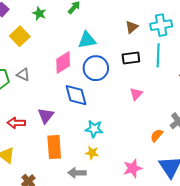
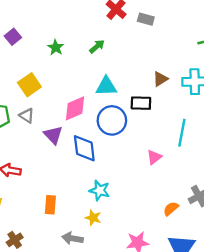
yellow square: (20, 36) -> (29, 85), moved
cyan line: (158, 55) -> (182, 133), moved
black rectangle: (131, 58) -> (141, 103), moved
purple triangle: (46, 116) -> (53, 135), moved, turned -30
orange rectangle: (54, 147) -> (50, 205), size x0.7

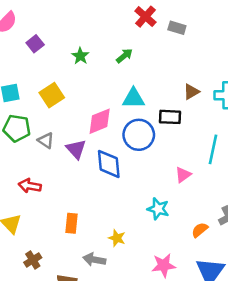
gray triangle: (27, 116) -> (46, 140), moved
cyan star: (100, 190) -> (158, 209), moved

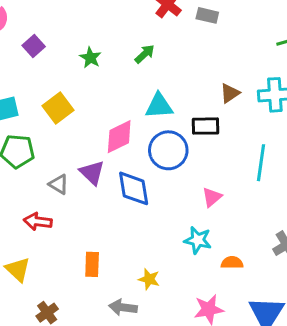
gray triangle: (46, 140) -> (59, 184), moved
pink triangle: (183, 175) -> (212, 197), moved
orange semicircle: (200, 230) -> (232, 263), moved, turned 42

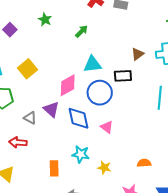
green star: (90, 58) -> (45, 19), moved
pink triangle: (212, 197) -> (107, 127), moved, turned -40
cyan star: (198, 240) -> (81, 154), moved
yellow star: (149, 279) -> (104, 168), moved

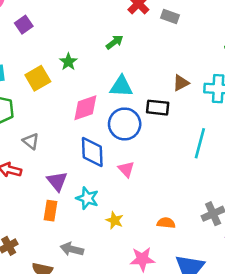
green star: (45, 19) -> (68, 62), moved
purple triangle: (51, 109) -> (57, 181), moved

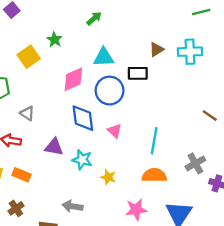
cyan line: (200, 143) -> (154, 141), moved
purple triangle: (57, 181) -> (54, 147), turned -36
orange rectangle: (50, 211) -> (22, 175), moved, turned -72
orange semicircle: (166, 223) -> (154, 175), size x1.5

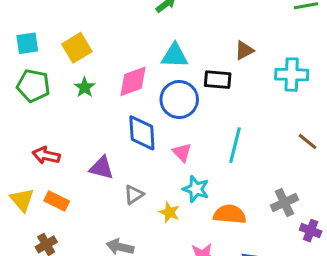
green star: (54, 40) -> (85, 87), moved
cyan cross: (190, 52) -> (292, 75), moved
gray triangle: (27, 113) -> (134, 195), moved, turned 49
cyan line: (154, 141) -> (235, 145), moved
cyan star: (82, 160) -> (196, 189), moved

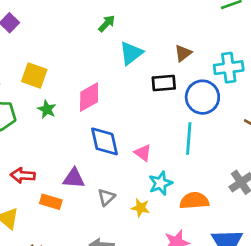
yellow square: (77, 48) -> (34, 75), turned -30
cyan triangle: (175, 56) -> (131, 53), moved, turned -30
blue circle: (179, 100) -> (202, 97), moved
cyan star: (196, 189) -> (161, 183), turned -30
orange rectangle: (57, 201) -> (51, 202), moved

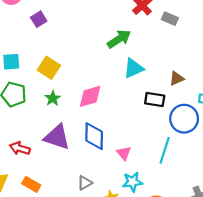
green arrow: (107, 24) -> (119, 39), size x1.5
purple triangle: (74, 178) -> (57, 137), moved, size x1.4
orange rectangle: (51, 202) -> (31, 184), moved

